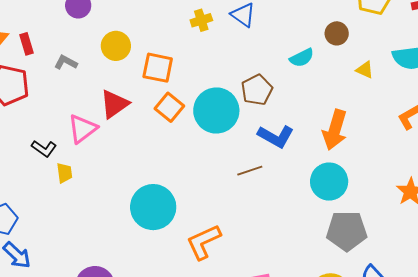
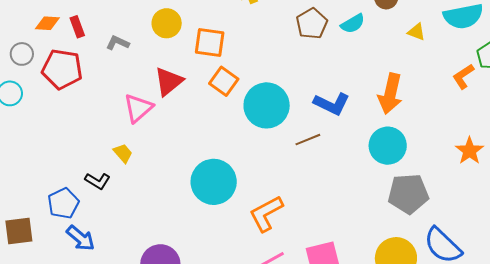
brown pentagon: (257, 90) -> (312, 24), moved
cyan circle: (216, 111) -> (267, 105), moved
black L-shape: (44, 149) -> (98, 181), moved
yellow trapezoid: (64, 173) -> (123, 153), turned -30

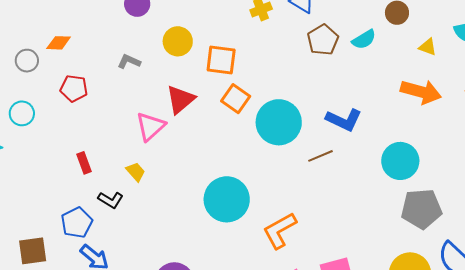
red rectangle: (77, 27) -> (84, 163), moved
gray circle: (22, 54) -> (27, 61), moved
red pentagon: (62, 69) -> (74, 88), size x0.7
orange arrow: (390, 94) -> (421, 92), moved, turned -87

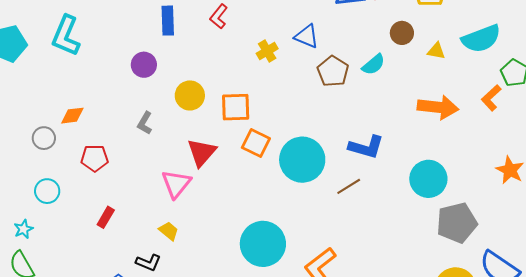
yellow triangle: (428, 47) -> (436, 51), moved
gray L-shape: (129, 61) -> (145, 123), turned -75
red rectangle: (84, 163) -> (106, 217), moved, turned 60

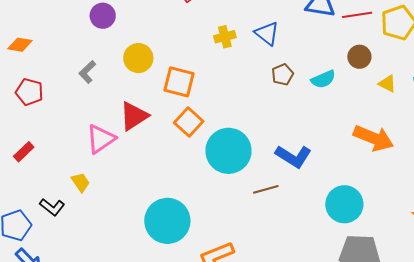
brown pentagon: (333, 71) -> (283, 75), size x0.7

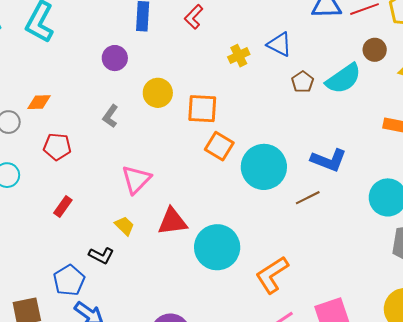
cyan semicircle: (323, 79) -> (343, 79), size x1.5
red triangle: (134, 116) -> (172, 221), moved, turned 36

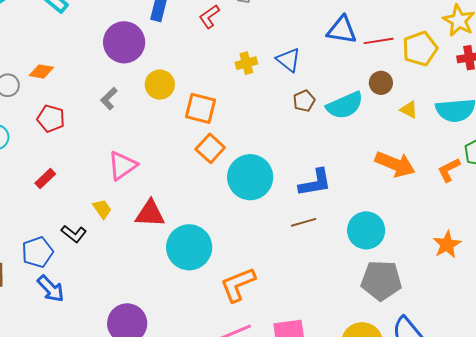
purple circle: (115, 58) -> (124, 42), size x1.6
blue L-shape: (329, 160) -> (315, 183), turned -42
brown line: (308, 198) -> (304, 222), moved

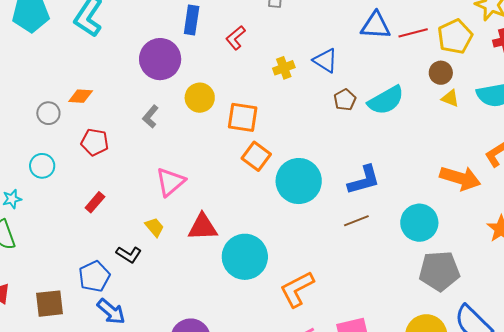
red L-shape: (209, 17) -> (236, 38), moved
brown circle: (381, 83) -> (441, 73), moved
orange arrow: (395, 164) -> (460, 178), moved

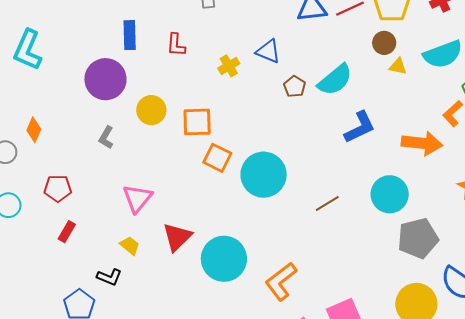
red L-shape: (236, 38) -> (176, 45), turned -35
orange diamond: (81, 96) -> (34, 130), turned -60
red pentagon: (95, 142) -> (58, 188), moved
blue L-shape: (364, 180) -> (360, 127), moved
red triangle: (203, 227) -> (177, 237), turned -32

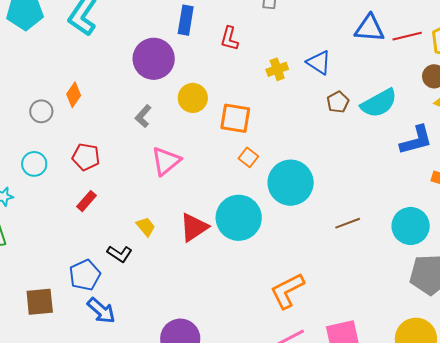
blue L-shape: (360, 127) -> (416, 140), moved
orange square: (217, 158) -> (248, 157), size x0.7
pink triangle: (137, 198) -> (166, 161), moved
cyan circle: (224, 259) -> (239, 218), moved

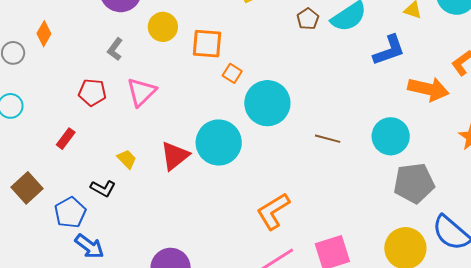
red pentagon: (86, 157) -> (92, 92), moved
orange square: (248, 157) -> (232, 73), moved
brown line: (348, 223) -> (328, 139), turned 40
brown square: (40, 302) -> (27, 188), moved, turned -32

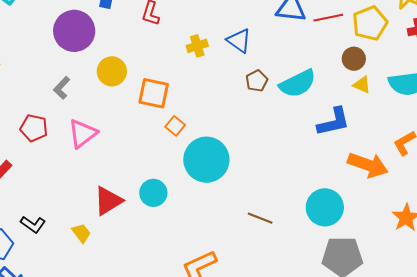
brown line: (328, 139) -> (260, 218), moved
cyan circle: (219, 142) -> (153, 193), size x0.6
yellow trapezoid: (127, 159) -> (81, 233), moved

